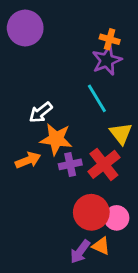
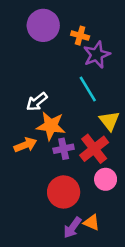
purple circle: (25, 28) -> (43, 25), moved
orange cross: (110, 39) -> (80, 36), moved
red circle: (91, 212) -> (64, 192), moved
pink circle: (117, 218) -> (106, 179), moved

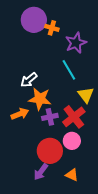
orange cross: (80, 36) -> (52, 28), moved
pink circle: (106, 179) -> (72, 141), moved
purple arrow: (72, 228) -> (41, 172), moved

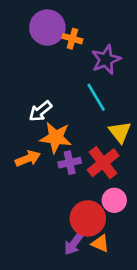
pink circle: (72, 141) -> (114, 200), moved
red circle: (50, 151) -> (88, 218), moved
purple arrow: (41, 172) -> (74, 243), moved

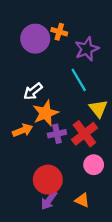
purple circle: (47, 28) -> (35, 39), moved
orange star: (56, 138) -> (46, 113), turned -30
red circle: (88, 218) -> (48, 180), moved
purple arrow: (74, 243) -> (49, 200), moved

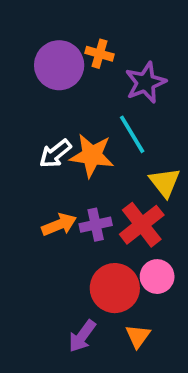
orange star: (46, 113) -> (92, 155), moved, turned 30
orange arrow: (23, 130) -> (59, 225), moved
red circle: (48, 180) -> (115, 288), moved
orange triangle: (82, 200) -> (138, 336), turned 42

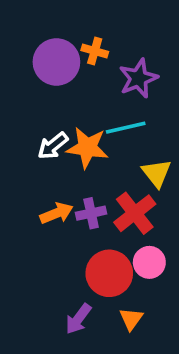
cyan line: (132, 134) -> (126, 128), turned -72

